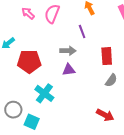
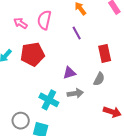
gray arrow: (68, 51) -> (75, 93), moved
red pentagon: (29, 61) -> (32, 54), moved
gray semicircle: (111, 80) -> (99, 79), moved

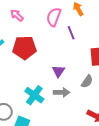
pink semicircle: (44, 20) -> (54, 17), moved
purple triangle: (69, 73) -> (58, 71), turned -48

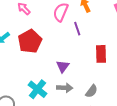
red pentagon: (24, 48) -> (30, 41), turned -30
gray semicircle: (87, 81) -> (92, 91), moved

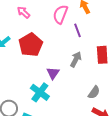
purple triangle: (63, 66) -> (53, 73), moved
gray arrow: (65, 88) -> (76, 59), moved, turned -63

